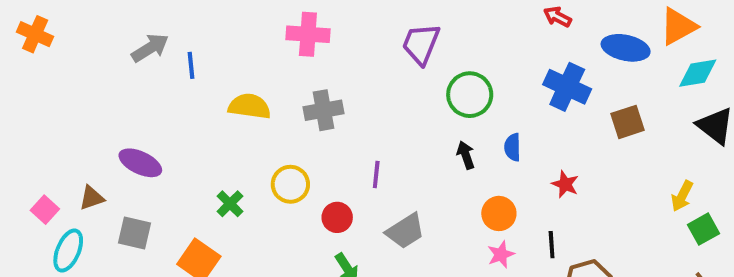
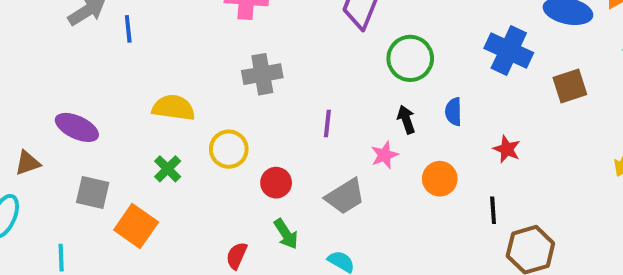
yellow semicircle: (249, 106) -> (174, 108), moved
purple line: (376, 175) -> (327, 123), moved
gray square: (134, 233) -> (93, 193), moved
pink star: (501, 254) -> (385, 155), moved

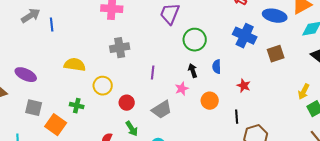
green cross: (168, 169) -> (77, 106), moved, turned -32

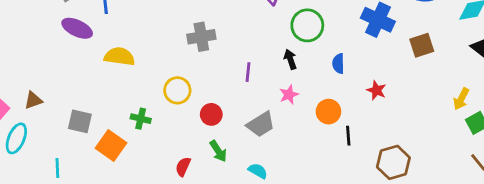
yellow semicircle: (75, 65) -> (119, 56), moved
black arrow: (193, 71) -> (290, 59), moved
purple ellipse: (26, 75) -> (77, 28), moved
black line: (237, 117) -> (348, 136), moved

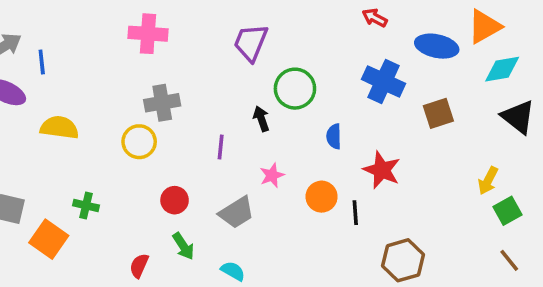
black arrow: (290, 59) -> (261, 119), moved
yellow circle: (177, 90) -> (139, 142), moved
red star: (376, 90) -> (382, 170), size x1.5
black line: (348, 136) -> (355, 213), moved

